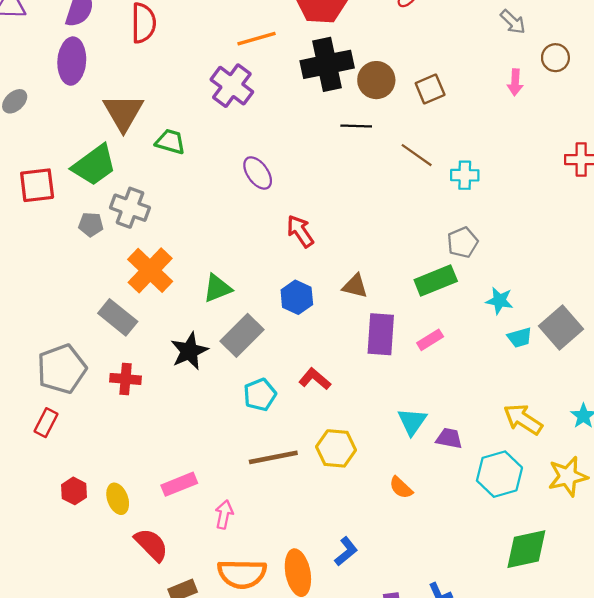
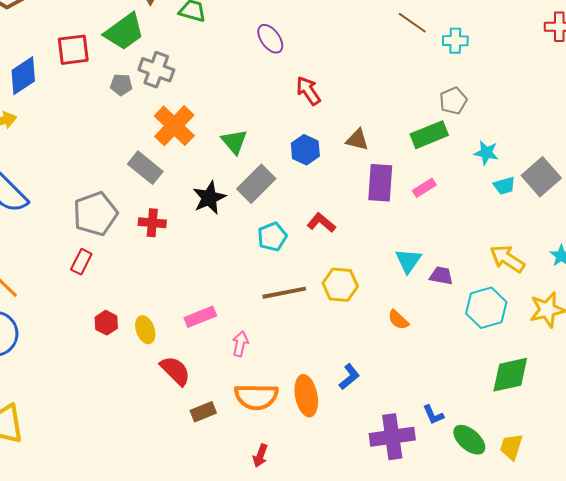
green triangle: (217, 288) -> (234, 142), turned -48

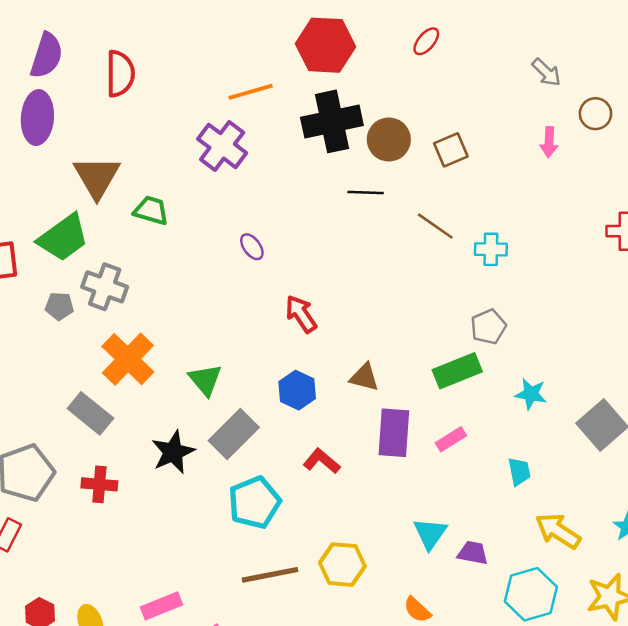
purple ellipse: (270, 39) -> (252, 247), size x0.7
cyan trapezoid: (504, 186) -> (519, 472), moved, turned -85
red L-shape: (321, 223) -> (322, 461), moved
cyan pentagon: (272, 237) -> (254, 503), size x1.4

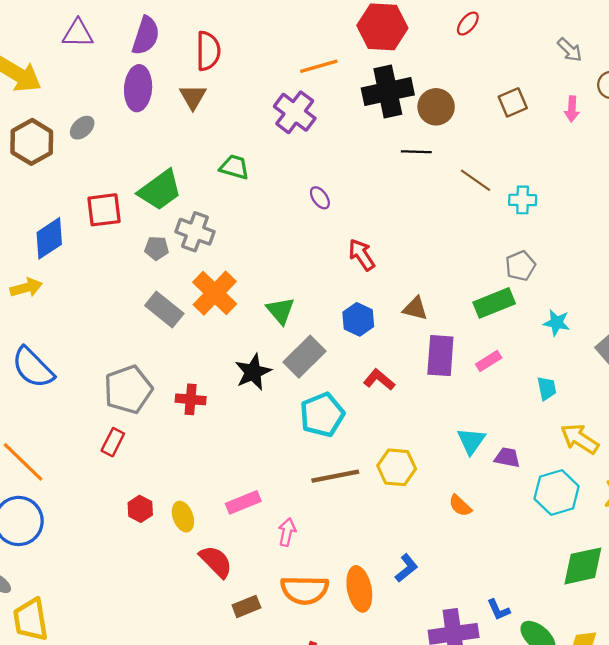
brown square: (451, 150) -> (513, 102), moved
brown triangle: (97, 177) -> (193, 97), moved, size x0.7
gray rectangle: (90, 413) -> (164, 310), moved

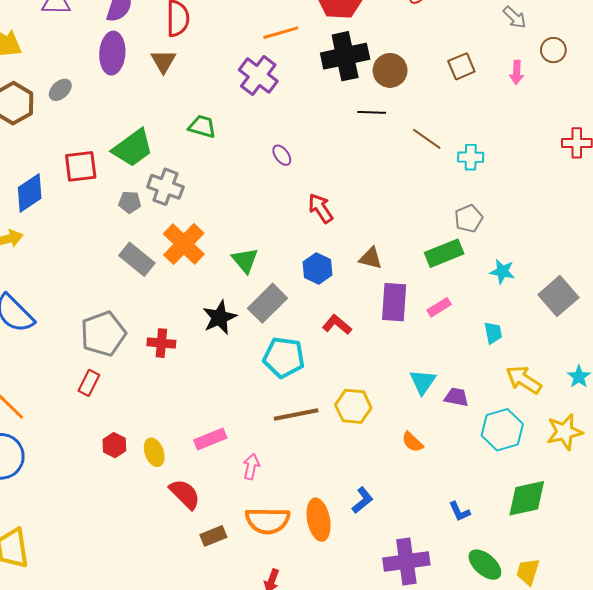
cyan pentagon: (322, 415) -> (284, 357), turned 30
blue L-shape: (499, 610) -> (459, 511), moved

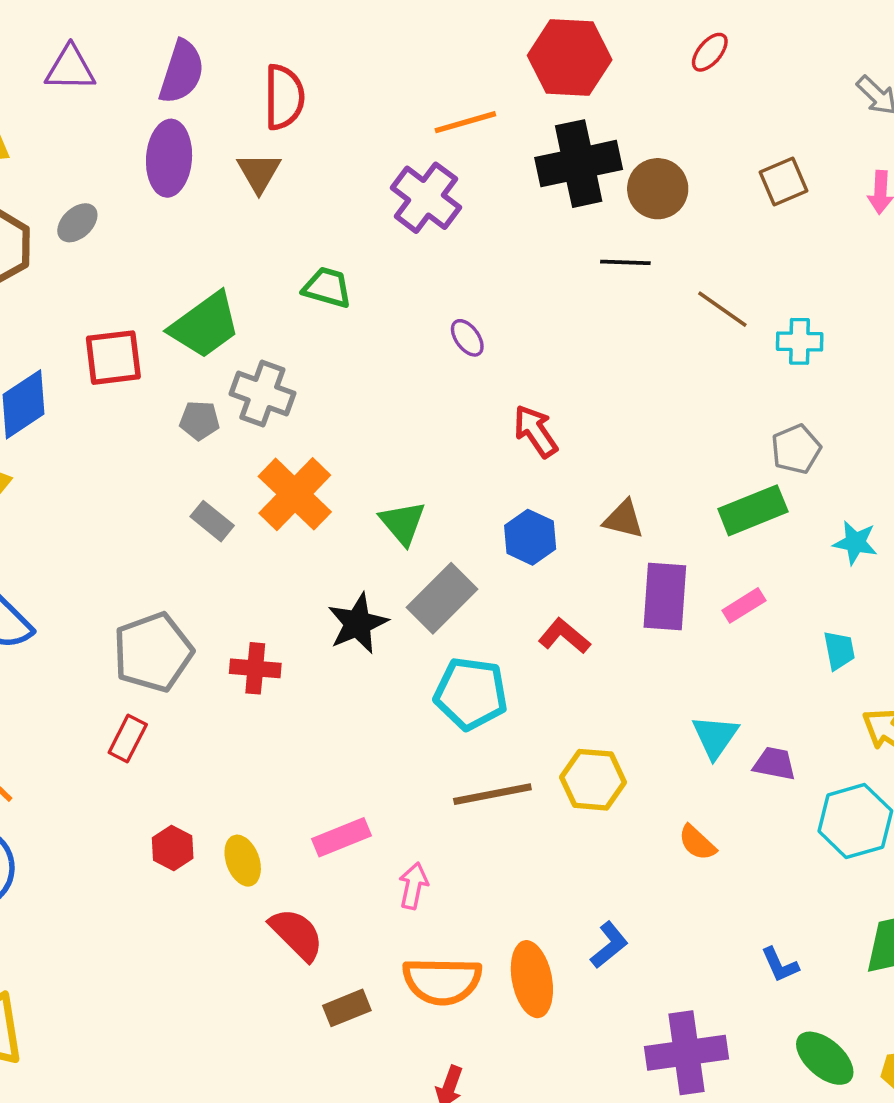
gray rectangle: (137, 259) -> (212, 521), size x0.7

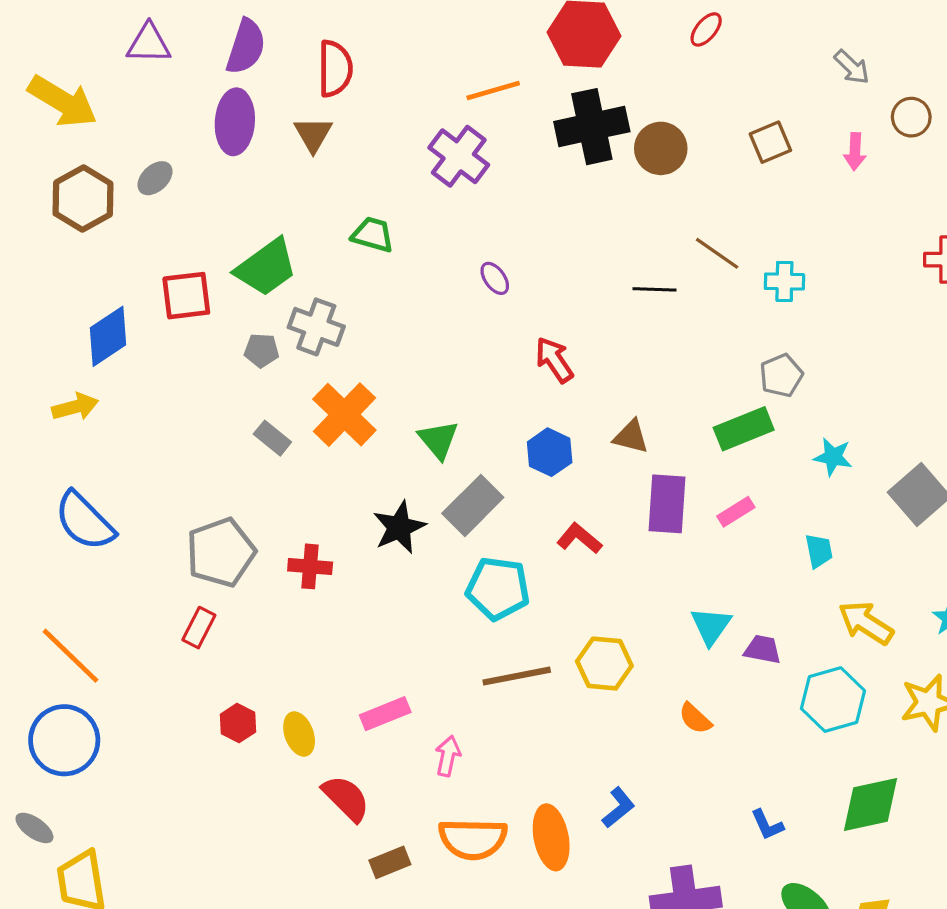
black line: (625, 262) -> (654, 289), moved

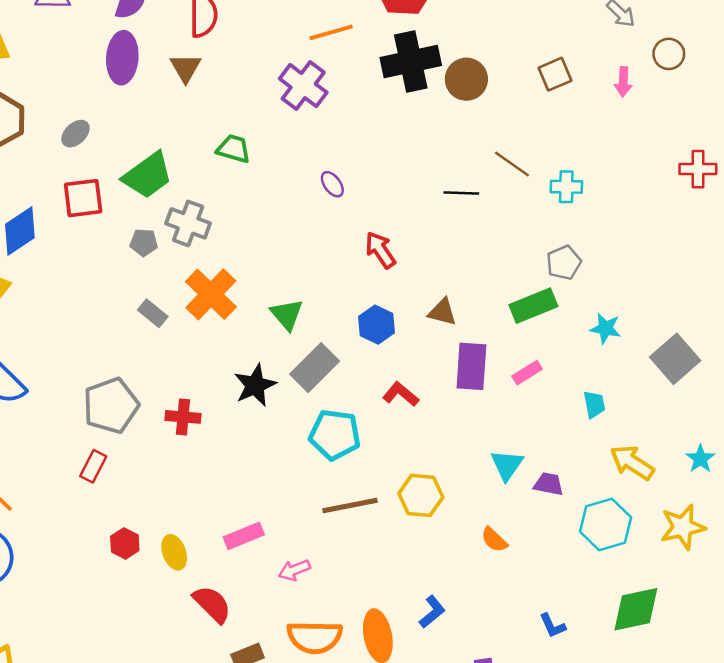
gray ellipse: (155, 178) -> (76, 134), moved
pink arrow: (448, 756) -> (294, 570), turned -124

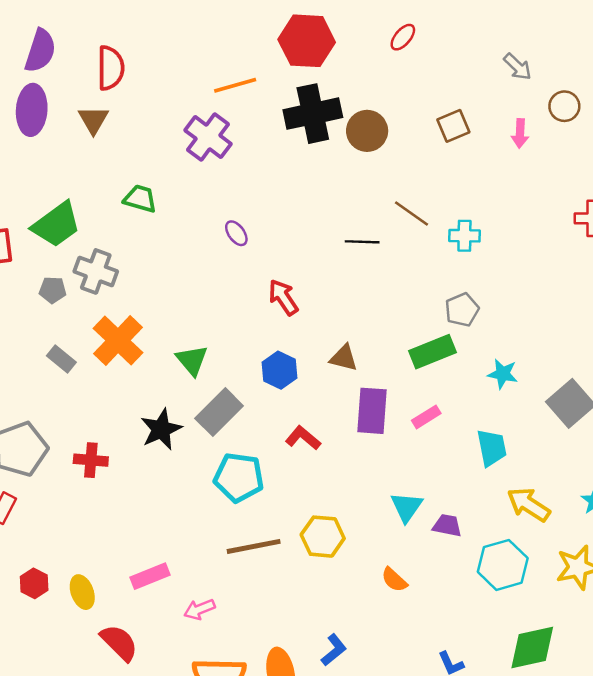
cyan trapezoid: (594, 404) -> (492, 448), size x1.4

